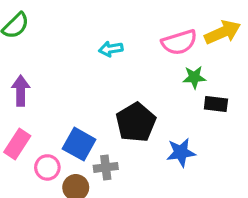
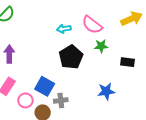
pink semicircle: (179, 42) -> (92, 25), moved, turned 55
green star: (194, 77) -> (101, 46), moved
black pentagon: (136, 122) -> (71, 57), moved

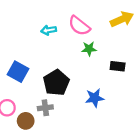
black pentagon: (71, 57) -> (56, 83), moved
blue square: (45, 86) -> (18, 72), moved

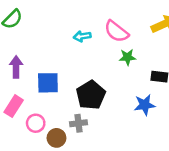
blue square: (18, 72) -> (48, 83), turned -30
blue star: (95, 98) -> (145, 105), moved

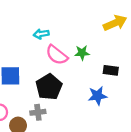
pink semicircle: (116, 31) -> (57, 55), moved

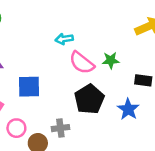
black pentagon: (49, 87) -> (89, 99), moved
blue star: (97, 96) -> (128, 109), turned -30

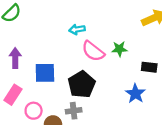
black pentagon: (89, 99) -> (82, 84), moved

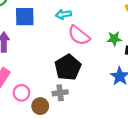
green star: (119, 49) -> (114, 39), moved
blue square: (45, 73) -> (25, 17), moved

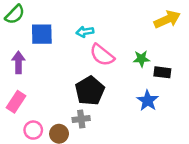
pink circle: (21, 93) -> (33, 130), moved

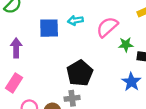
blue square: (42, 34) -> (49, 28), moved
pink semicircle: (102, 55) -> (107, 27), moved, turned 100

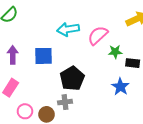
cyan arrow: (75, 20) -> (68, 29), size x1.5
blue square: (49, 28) -> (43, 56), moved

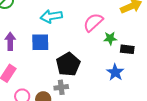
cyan arrow: (68, 29) -> (51, 16), moved

